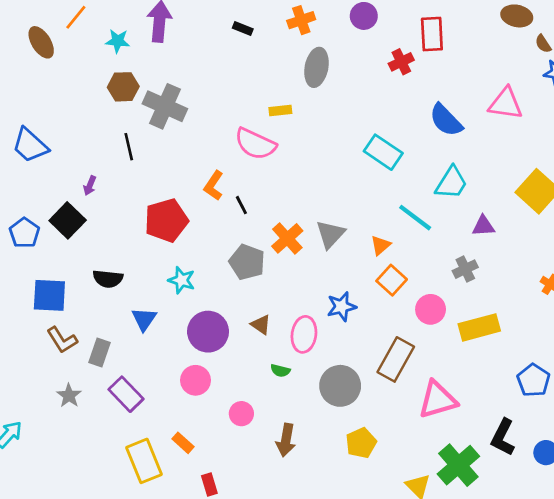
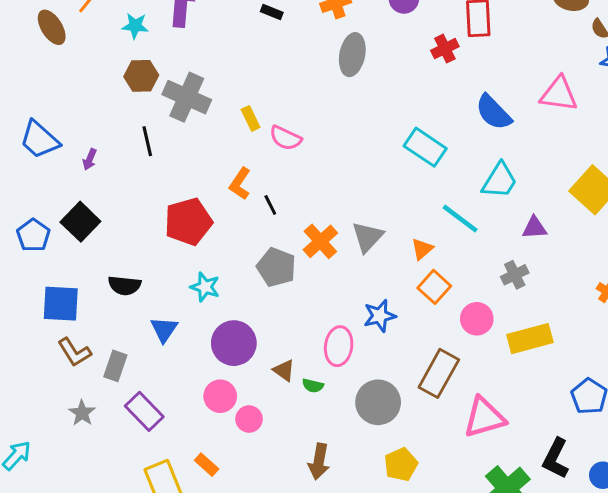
yellow rectangle: (280, 110) -> (251, 118), moved, turned 70
pink semicircle: (255, 144) -> (285, 138), size x0.7
purple arrow: (90, 186) -> (90, 159), moved
brown triangle: (261, 325) -> (284, 370), moved
pink circle: (241, 414) -> (249, 419), moved

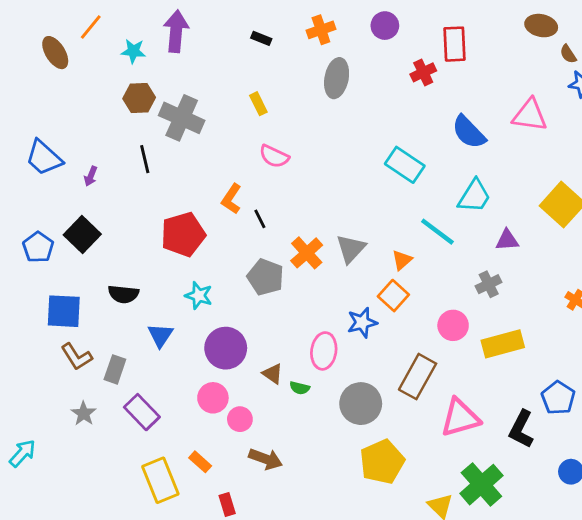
yellow rectangle: (251, 118) -> (258, 104), moved
orange square: (434, 287) -> (393, 296), moved
black L-shape: (556, 458) -> (521, 429), moved
brown arrow: (319, 462) -> (266, 459), moved, turned -80
yellow pentagon: (401, 465) -> (382, 462), size x1.4

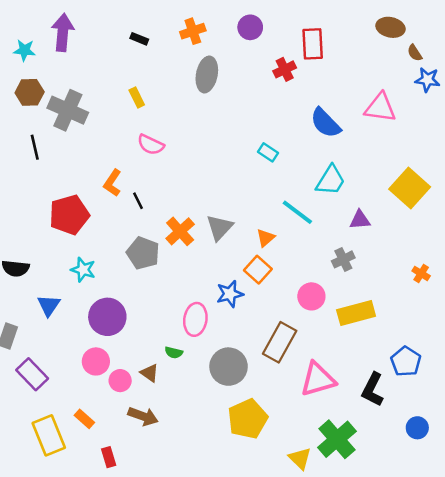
cyan rectangle: (405, 165) -> (268, 152), size x0.6
brown triangle: (273, 374) -> (149, 373), moved

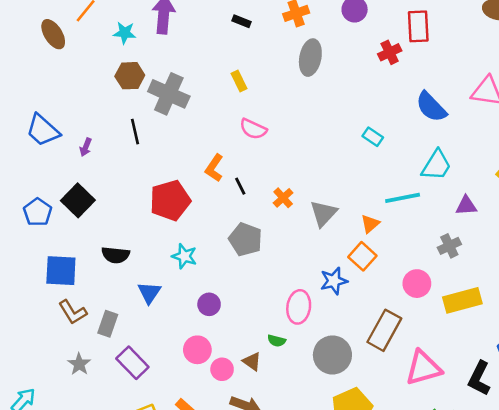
cyan line: (297, 212) -> (403, 198), turned -48
orange cross: (180, 231) -> (283, 198), moved, size x0.7
purple circle: (107, 317) -> (209, 304), size x0.6

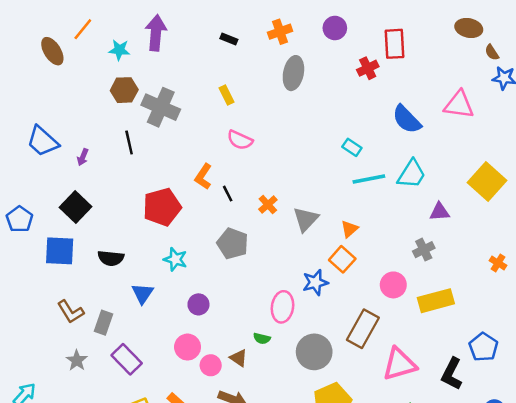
cyan line: (403, 198) -> (369, 179), moved
blue pentagon: (38, 212) -> (19, 219), moved
blue square: (61, 271) -> (60, 251), moved

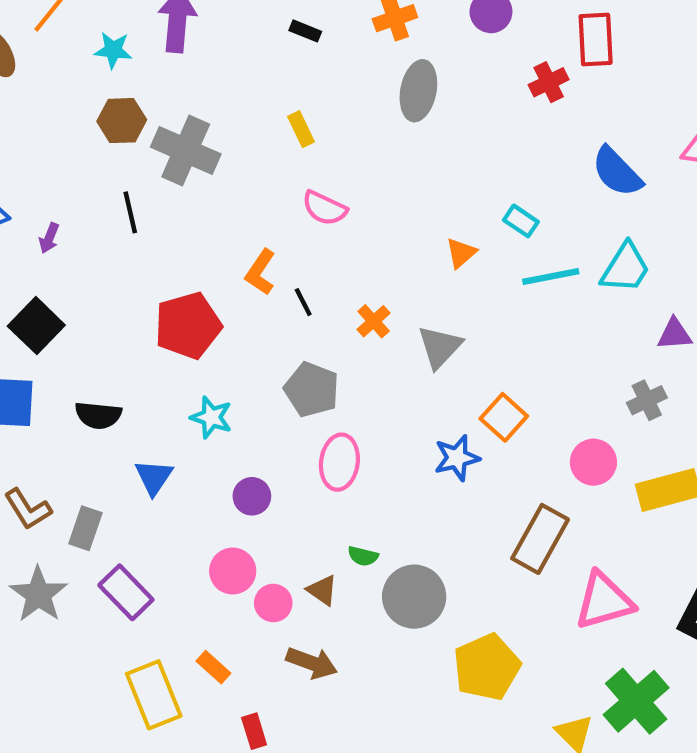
orange triangle: (349, 229) -> (461, 253), moved
pink ellipse: (282, 307) -> (339, 462), moved
gray circle: (314, 352) -> (414, 597), moved
gray star: (77, 360) -> (38, 594), size x1.5

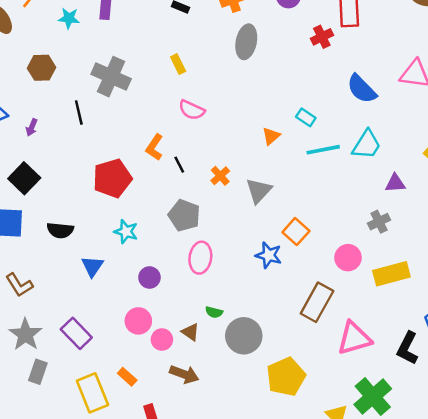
brown hexagon: (122, 121) -> (42, 68), moved
blue star: (457, 458) -> (269, 255), turned 30
gray rectangle: (85, 528) -> (38, 372), moved

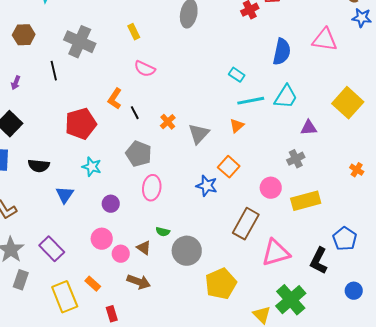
blue semicircle: (362, 89) -> (282, 52), turned -124
orange triangle: (271, 136) -> (237, 126), moved

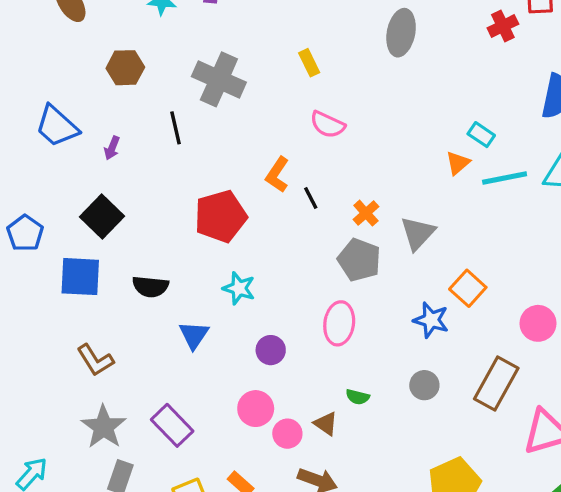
orange triangle: (237, 126) -> (458, 163), moved
gray pentagon: (139, 154) -> (359, 260), moved
gray circle: (187, 251) -> (424, 385), moved, size x0.6

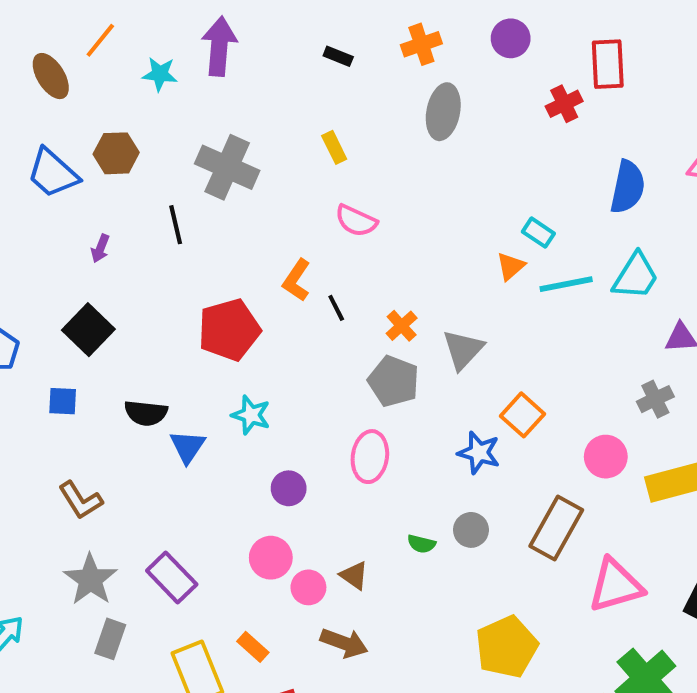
blue trapezoid: (57, 126) -> (53, 173), moved
blue square: (80, 277) -> (63, 401), size x0.6
blue triangle: (194, 335) -> (188, 447), moved
green semicircle: (358, 397) -> (421, 544), moved

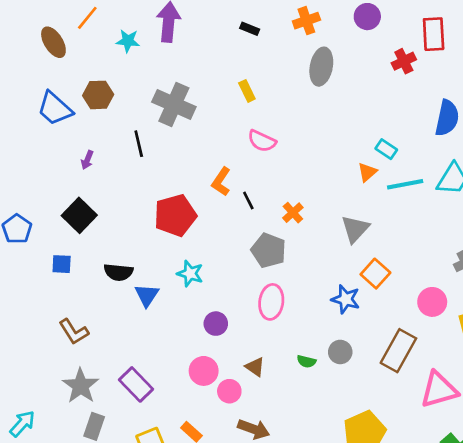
gray triangle: (463, 350) -> (355, 229), moved
gray pentagon: (394, 381) -> (269, 251), moved
brown triangle: (354, 576) -> (255, 367), moved

